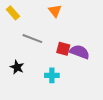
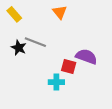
red square: (63, 49) -> (69, 67), moved
black star: (17, 67) -> (19, 48), moved

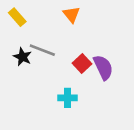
purple semicircle: (86, 57) -> (103, 67), turned 45
red square: (69, 67) -> (82, 63), moved, turned 32

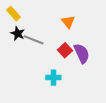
orange triangle: (71, 14) -> (68, 22), moved
black star: (23, 57) -> (18, 33), moved

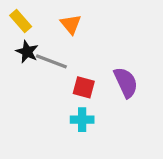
orange triangle: (68, 22) -> (71, 24), moved
red square: (65, 50) -> (84, 87), moved, turned -32

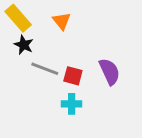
yellow rectangle: (21, 21) -> (18, 18), size x1.4
gray line: (51, 61) -> (45, 69), moved

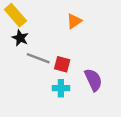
orange triangle: (62, 21) -> (74, 21), moved, turned 35
purple semicircle: (109, 72) -> (93, 80), moved

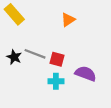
black star: (20, 38) -> (14, 57), moved
purple semicircle: (93, 80) -> (86, 74), turned -45

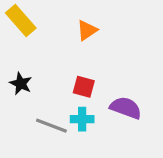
orange triangle: (68, 20) -> (87, 30), moved
gray line: (35, 54) -> (51, 126), moved

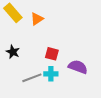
orange triangle: (87, 30) -> (37, 19), moved
gray line: (51, 126) -> (32, 78), turned -42

